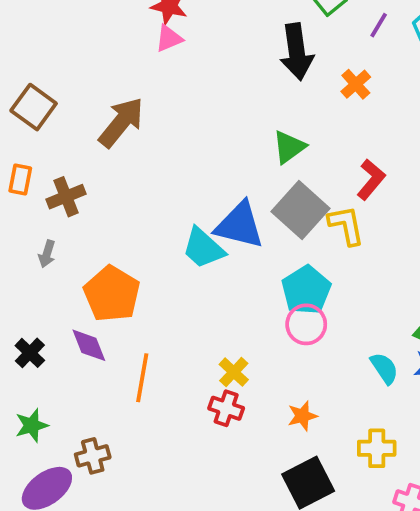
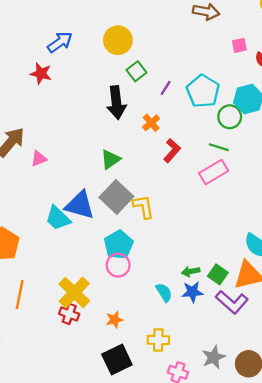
pink triangle: (169, 38) -> (39, 159), moved
red L-shape: (371, 179) -> (172, 151), moved
yellow cross: (234, 372) -> (74, 292), size x1.8

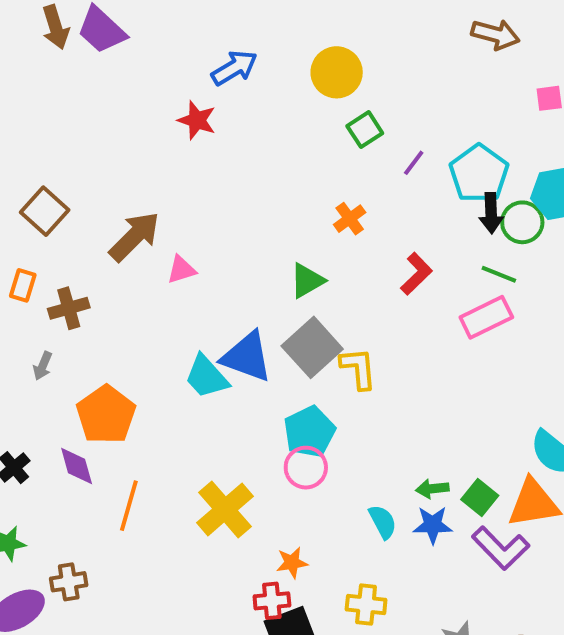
black arrow: (116, 103) -> (491, 213), moved, size x0.7
orange cross: (151, 123) -> (350, 219), moved
red cross: (69, 314) -> (272, 601), moved, turned -30

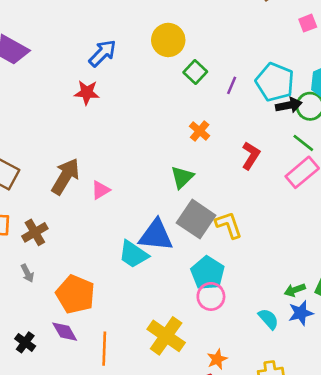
black arrow: (491, 213) -> (289, 105), turned -85
green line: (499, 274) -> (303, 143), turned 30
gray arrow: (43, 366) -> (27, 273), turned -36

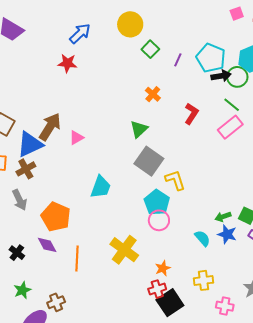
yellow L-shape: (229, 225) -> (175, 180), moved
blue triangle: (156, 235) -> (30, 144), moved, turned -32
cyan trapezoid: (133, 254) -> (101, 187), turned -105
gray arrow: (27, 273) -> (20, 200), size x1.5
blue star: (301, 313) -> (227, 234), turned 30

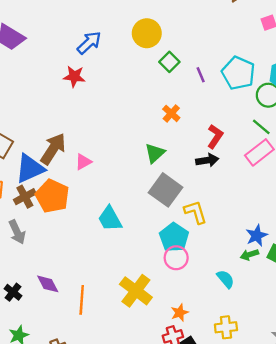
purple line: (178, 60) -> (201, 75), turned -48
black arrow: (221, 76) -> (207, 160), moved
cyan trapezoid: (101, 187) -> (110, 219), turned 130
orange pentagon: (56, 217) -> (52, 196), moved
blue star: (227, 234) -> (257, 236), moved, turned 30

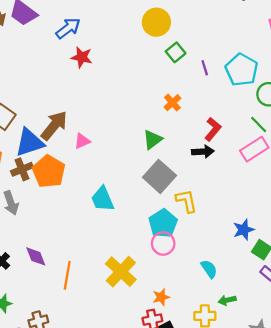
blue arrow: (89, 43) -> (68, 28), moved
green arrow: (249, 255) -> (227, 300), moved

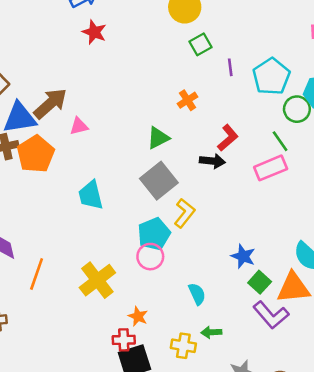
yellow L-shape: (186, 201) -> (184, 213), turned 40
blue star: (244, 230) -> (243, 256), turned 30
orange star: (161, 297) -> (138, 316), turned 30

